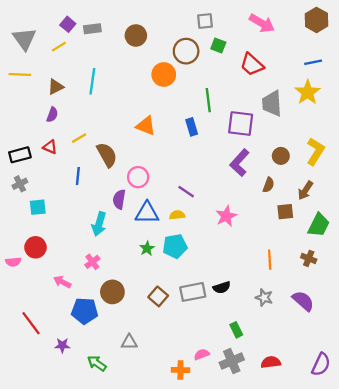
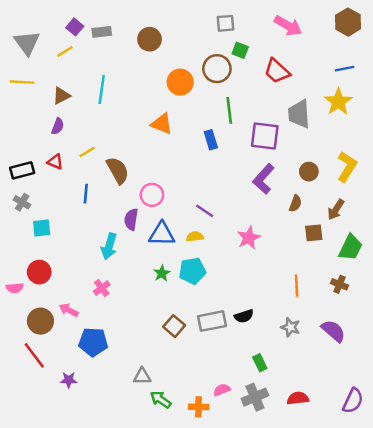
brown circle: (186, 51) -> (217, 69), moved
orange triangle: (146, 126) -> (162, 124), moved
gray cross: (20, 184) -> (22, 202), turned -32
brown circle: (112, 292) -> (40, 321), moved
green arrow: (97, 363) -> (161, 400), moved

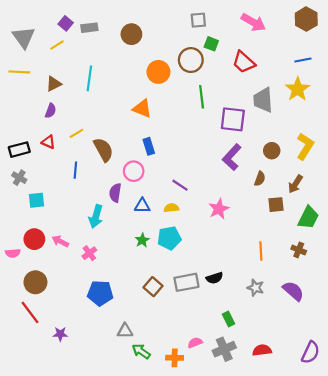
blue rectangle: (211, 140) -> (149, 146), moved
blue triangle: (162, 234) -> (142, 206), size x0.7
pink arrow: (69, 310) -> (60, 241), moved
blue pentagon: (93, 342) -> (100, 293), moved

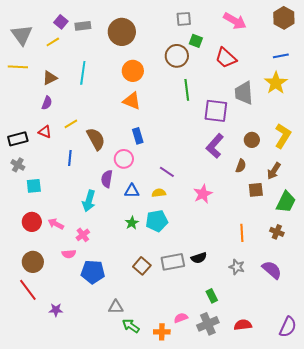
brown circle: (131, 34) -> (122, 32), size x1.4
orange circle: (158, 72) -> (133, 71), moved
pink semicircle: (13, 253) -> (69, 254), moved

